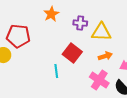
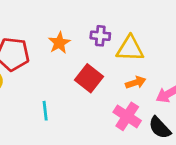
orange star: (51, 14) -> (59, 43), moved
cyan line: (56, 71) -> (45, 111), moved

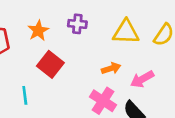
yellow triangle: (130, 49) -> (126, 32), moved
red square: (89, 78) -> (50, 64), moved

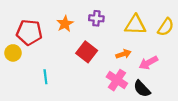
red square: (50, 64) -> (87, 52), moved
cyan line: (25, 95) -> (45, 77), moved

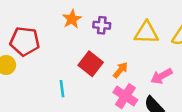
orange star: (65, 24) -> (72, 19), moved
orange arrow: (123, 54) -> (120, 70), moved, turned -32
cyan line: (45, 77) -> (62, 89), moved

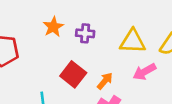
pink arrow: (161, 76) -> (145, 72), moved

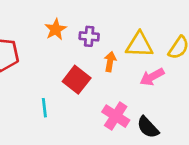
orange arrow: (105, 81) -> (110, 62), moved, turned -30

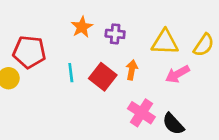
orange arrow: (110, 62) -> (132, 70), moved
cyan line: (44, 108) -> (71, 73), moved

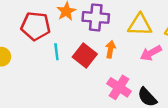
purple cross: (115, 34) -> (96, 17), size x1.5
red pentagon: (29, 52) -> (36, 26), moved

